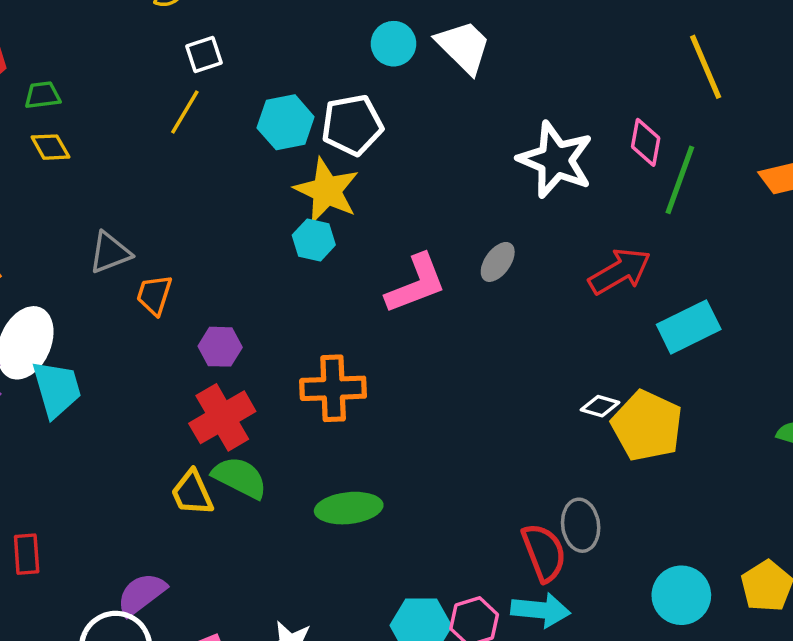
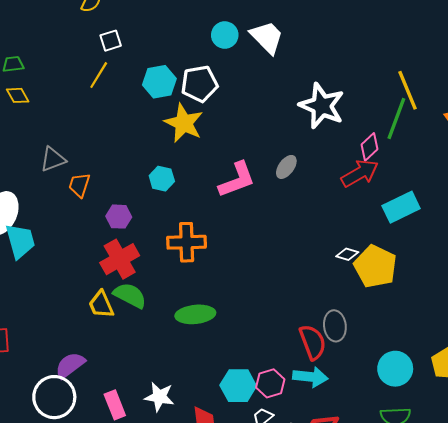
yellow line: (706, 67) -> (408, 90), moved
pink diamond: (646, 142) -> (369, 147), moved, turned 36
cyan hexagon: (314, 240) -> (162, 179), moved

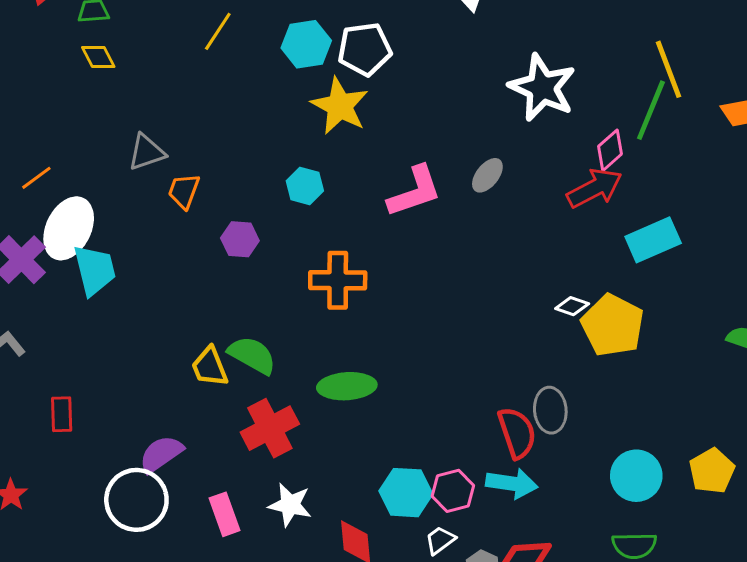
red cross: (120, 259) -> (270, 428), moved

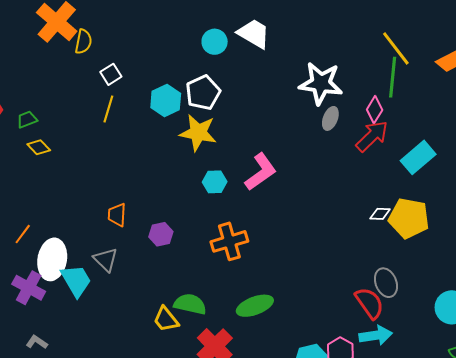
gray triangle: (147, 152) -> (106, 260), moved, turned -40
gray ellipse: (487, 175) -> (330, 118), moved
cyan hexagon: (305, 186) -> (215, 182), moved

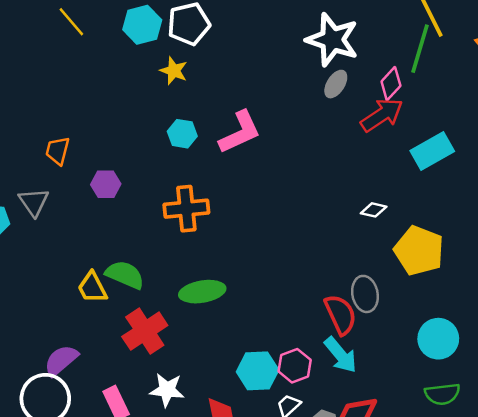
yellow line: (108, 109) -> (71, 22), turned -68
yellow star: (198, 133) -> (174, 71), size x0.6
yellow pentagon: (409, 218) -> (419, 251), moved
cyan arrow: (376, 335) -> (341, 355), turned 48

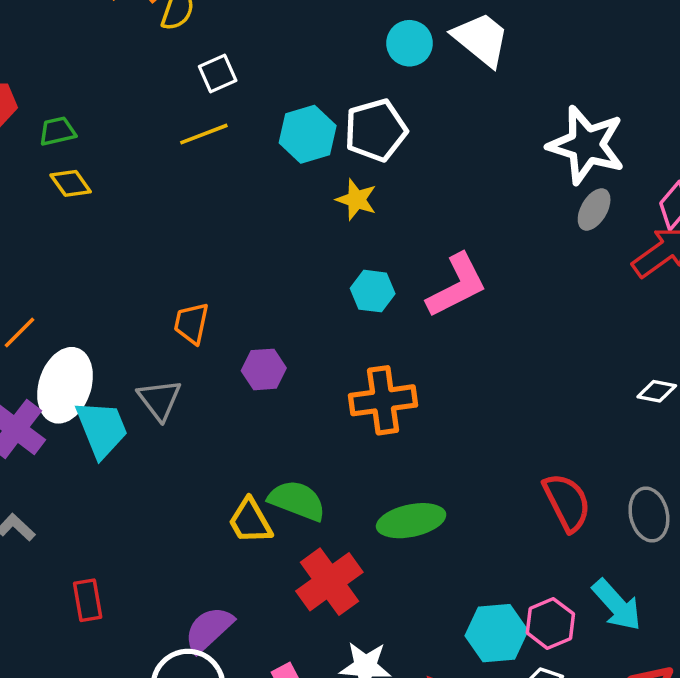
yellow line: (71, 22) -> (204, 134), turned -68
red semicircle: (340, 315) -> (567, 502), moved

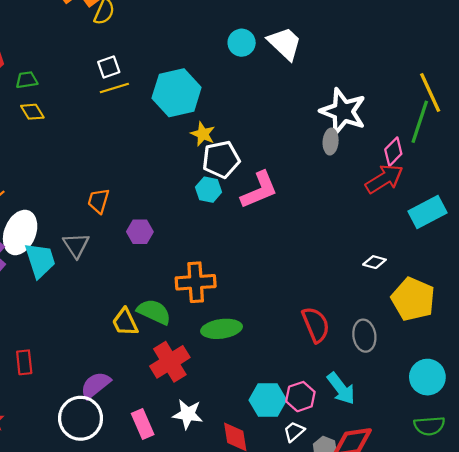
white square: (218, 74) -> (109, 67), moved
white pentagon: (376, 130) -> (221, 159), moved
cyan hexagon: (308, 134) -> (177, 93), size x1.4
gray ellipse: (594, 209) -> (331, 142), moved, turned -30
orange cross: (383, 400) -> (196, 282), moved

